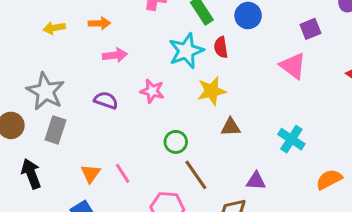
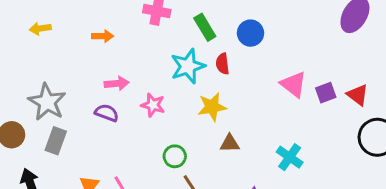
yellow arrow: (54, 28) -> (40, 28), moved
purple square: (310, 29) -> (326, 93), moved
pink arrow: (115, 55) -> (117, 83), moved

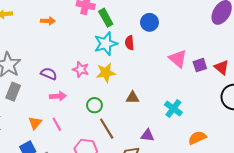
green rectangle: (205, 27) -> (106, 18), moved
pink arrow: (117, 83) -> (58, 96), moved
yellow star: (212, 107) -> (106, 73), moved

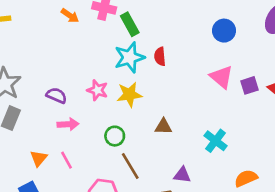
orange arrow: (48, 21) -> (70, 16), moved, turned 32
blue circle: (149, 22) -> (224, 31), moved

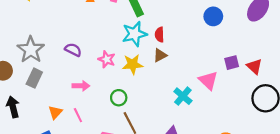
pink triangle: (221, 77) -> (208, 80), moved
purple semicircle: (57, 95) -> (73, 50), moved
brown triangle: (163, 127) -> (160, 55), moved, turned -32
cyan cross: (216, 141) -> (183, 96), moved

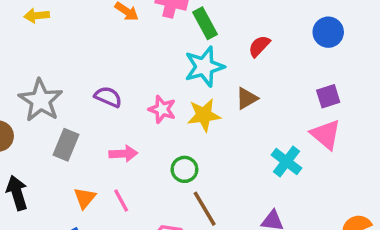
red semicircle: (159, 35) -> (259, 46), moved, turned 48
purple square: (232, 63) -> (328, 96), moved
gray rectangle: (34, 78) -> (66, 145), moved

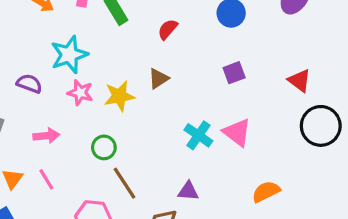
cyan star: (204, 67) -> (69, 55), moved
pink triangle: (326, 134) -> (237, 132), moved

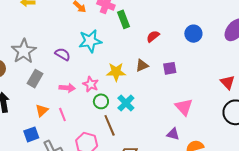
purple square: (234, 73) -> (170, 68), moved
pink star: (80, 93) -> (91, 84), moved
cyan cross: (198, 135) -> (126, 103), moved
purple triangle: (188, 191) -> (173, 134), moved

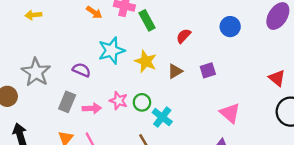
yellow star: (116, 72) -> (146, 61), moved, turned 30
gray rectangle: (35, 79) -> (67, 102), moved
green circle: (101, 101) -> (142, 102), moved

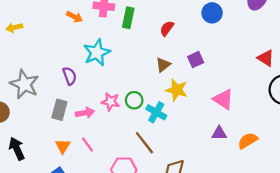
green rectangle: (147, 20) -> (128, 18), turned 48
yellow star: (146, 61) -> (177, 90), moved
purple semicircle: (81, 70) -> (70, 76), turned 54

